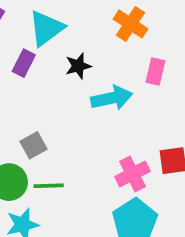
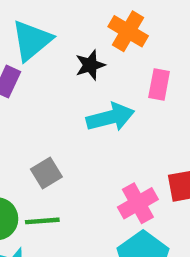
black star: (78, 66) -> (90, 65), moved
gray square: (33, 145) -> (46, 173), moved

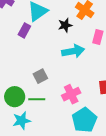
pink cross: (138, 203) -> (71, 94), moved

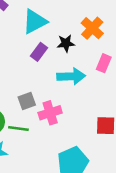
purple rectangle: (24, 30) -> (39, 52), moved
pink cross: (71, 94) -> (50, 113), moved

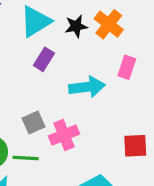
black star: (66, 43) -> (76, 26), moved

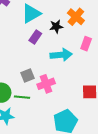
black star: (76, 26) -> (56, 26), moved

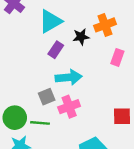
orange cross: (76, 17) -> (105, 25), turned 30
cyan arrow: (61, 55) -> (69, 77), moved

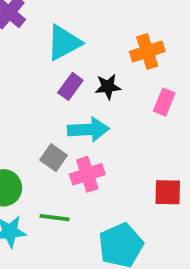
black star: (81, 37) -> (108, 87), moved
gray square: (47, 97) -> (53, 158), turned -35
green line: (40, 123) -> (55, 218), moved

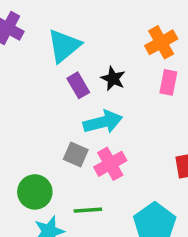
orange cross: (147, 52) -> (161, 42), moved
purple rectangle: (70, 86) -> (78, 85), turned -55
black star: (108, 87) -> (113, 79), turned -30

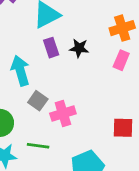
black star: (113, 79) -> (79, 48), turned -30
cyan arrow: (103, 122) -> (20, 71), moved, turned -104

